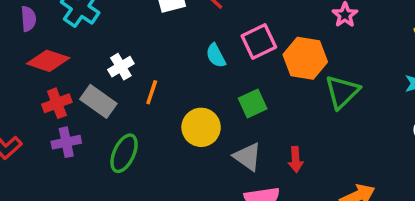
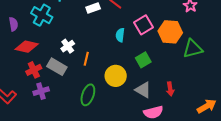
cyan semicircle: (216, 56) -> (120, 35), turned 40
green triangle: (342, 92) -> (193, 49), turned 35
green ellipse: (124, 153) -> (88, 95), moved

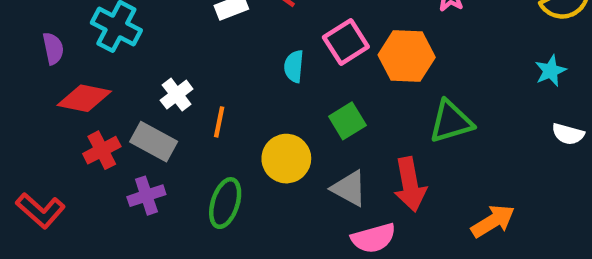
green triangle: (193, 49) -> (451, 122), moved
red arrow: (170, 89) -> (410, 184), size x1.6
purple cross: (41, 91) -> (146, 196), moved

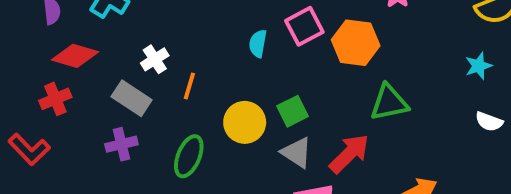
green square: (347, 121) -> (293, 111), moved
red cross: (102, 150) -> (55, 99), moved
red arrow: (410, 184) -> (349, 154), turned -129

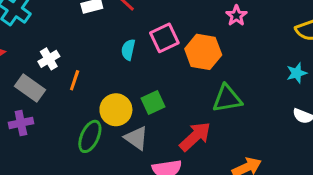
gray triangle: (297, 153) -> (136, 138), moved
green ellipse: (189, 156) -> (90, 136), moved

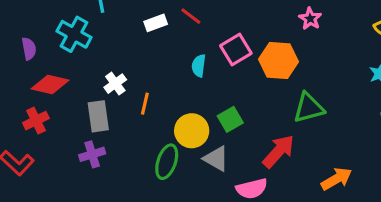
gray rectangle: (30, 88) -> (98, 116), turned 52

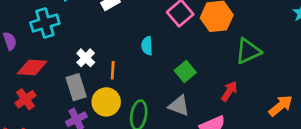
cyan cross: (74, 34) -> (45, 23), turned -36
cyan semicircle: (199, 66) -> (147, 46), moved
yellow circle: (192, 131) -> (106, 102), moved
red arrow: (279, 151) -> (229, 91), size x0.7

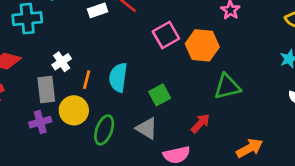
cyan semicircle: (147, 46) -> (118, 77), moved, size x1.5

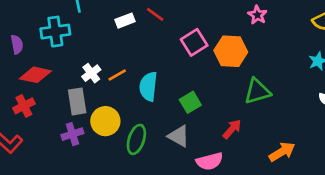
orange line: (87, 80) -> (117, 75), moved, turned 48

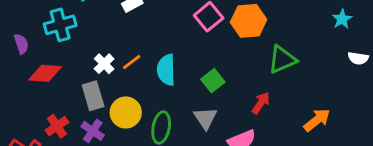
red cross: (24, 106) -> (57, 126), moved
purple cross: (72, 134) -> (93, 131), turned -30
gray triangle: (179, 136) -> (205, 118), turned 35

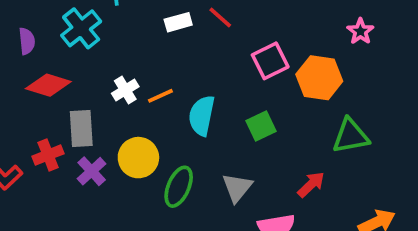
cyan cross: (60, 25) -> (81, 28), turned -36
green square: (213, 81) -> (261, 126), moved
gray rectangle: (93, 96) -> (81, 128), moved

